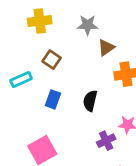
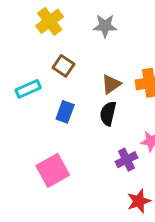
yellow cross: (40, 21) -> (50, 21), turned -30
brown triangle: (106, 48) -> (111, 84), moved

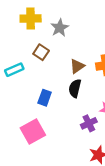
yellow cross: (50, 21) -> (31, 18), turned 36
gray star: (105, 26) -> (60, 28), moved, turned -30
blue rectangle: (65, 112) -> (45, 98), moved

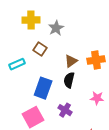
blue rectangle: (45, 98) -> (43, 88), size x1.5
purple cross: (89, 123) -> (65, 110), moved, turned -32

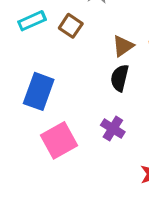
cyan rectangle: (17, 64) -> (32, 21), moved
blue rectangle: (43, 88) -> (39, 91), moved

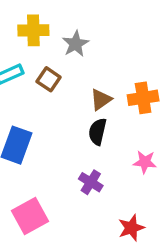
pink square: (59, 140) -> (30, 216), moved

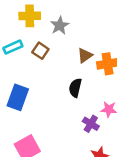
brown triangle: (101, 100) -> (85, 55), moved
purple cross: (91, 182) -> (91, 124), moved

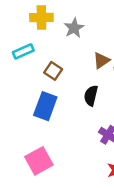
brown square: (40, 51) -> (53, 71), moved
blue rectangle: (18, 97) -> (45, 106), moved

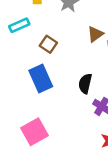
black semicircle: (91, 96) -> (85, 84), moved
blue rectangle: (45, 106) -> (41, 78), turned -44

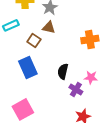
brown triangle: (95, 34) -> (49, 27), moved, turned 48

